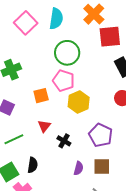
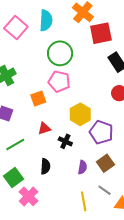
yellow hexagon: (79, 102) -> (80, 114), moved
red triangle: (44, 126) -> (44, 128), turned 40
black semicircle: (33, 165) -> (45, 166), moved
brown square: (102, 166) -> (105, 163), turned -30

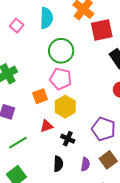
pink square: (16, 28) -> (17, 26), size x0.6
yellow hexagon: (80, 114) -> (65, 107), moved
black semicircle: (45, 166) -> (58, 164), moved

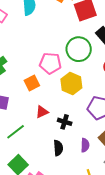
green circle: (61, 51) -> (79, 49), moved
yellow hexagon: (65, 107) -> (71, 84), moved

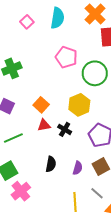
pink pentagon: (50, 63) -> (66, 57), moved
orange square: (32, 83) -> (41, 105), moved, turned -35
black cross: (65, 122) -> (65, 129), moved

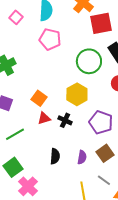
pink pentagon: (66, 57) -> (50, 39), moved

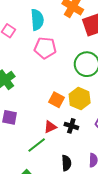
orange square: (39, 98) -> (57, 100), moved
green line: (15, 134) -> (37, 145), moved

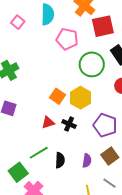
pink pentagon: (45, 48) -> (67, 39), moved
green line: (37, 145) -> (39, 153), moved

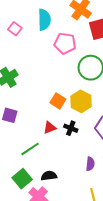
green line: (39, 153) -> (30, 149), moved
black semicircle: (60, 160) -> (49, 176), moved, turned -98

